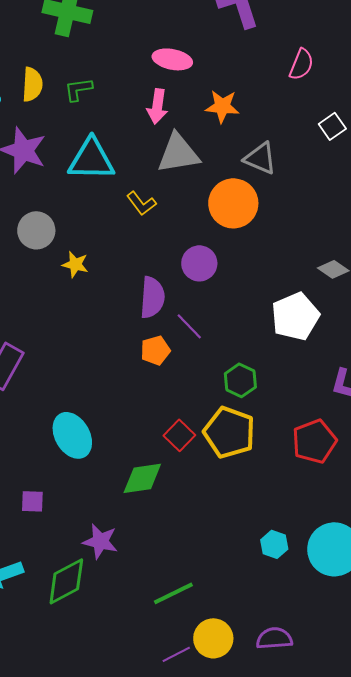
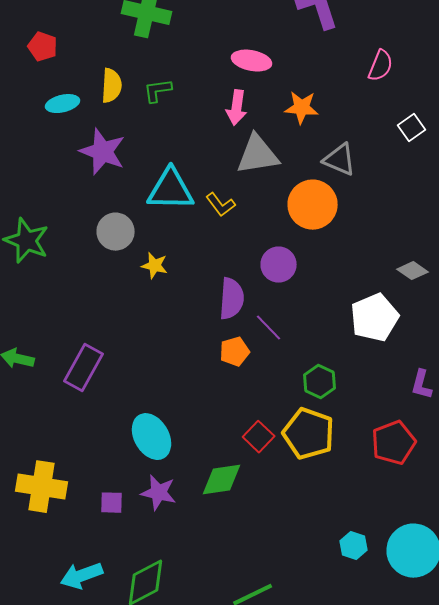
cyan triangle: (91, 159) -> (171, 190), moved
purple star: (100, 541) -> (159, 493), moved

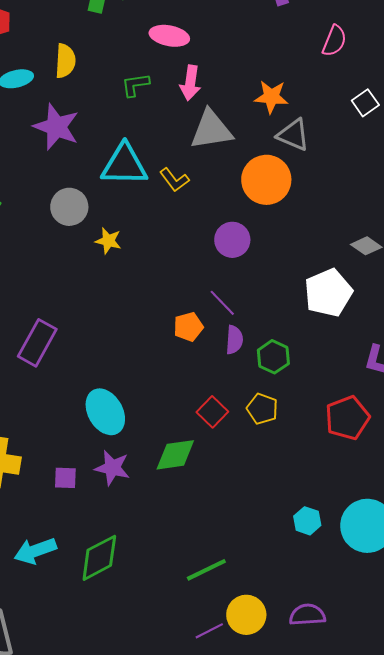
pink ellipse: (252, 61) -> (169, 36), moved
green L-shape: (158, 91) -> (135, 85), moved
orange star: (302, 108) -> (271, 97), moved
purple semicircle: (232, 299) -> (234, 340), moved, size x0.7
yellow pentagon: (309, 434) -> (262, 409), size x0.6

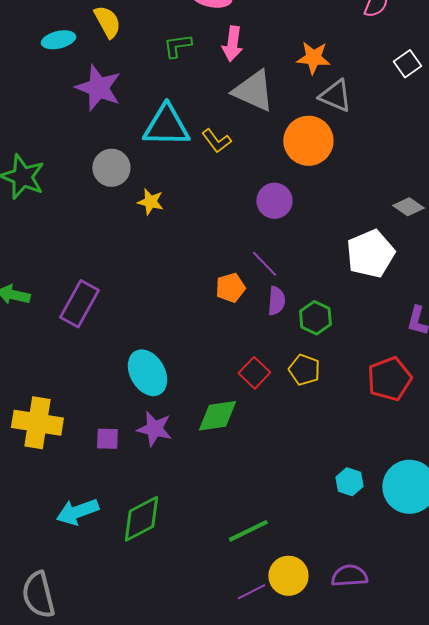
yellow semicircle: (65, 61) -> (107, 22), turned -32
gray triangle: (211, 130) -> (253, 91), turned 33

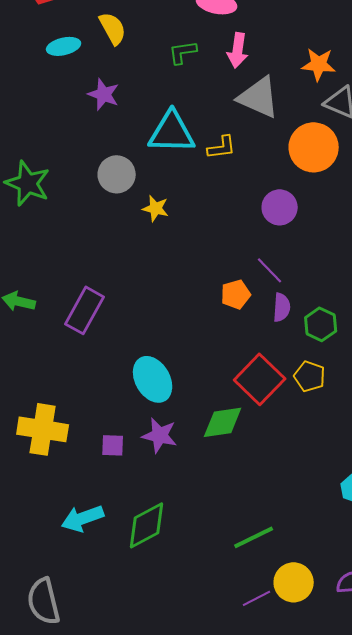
purple star: (98, 88) -> (104, 94), size x0.7
yellow L-shape: (216, 141) -> (222, 147), turned -60
red square: (254, 373) -> (260, 379), size x1.6

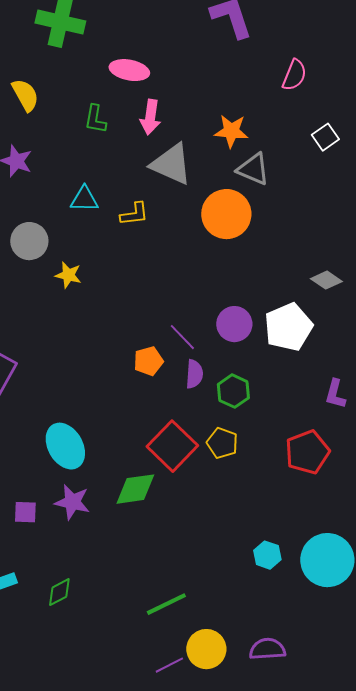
green L-shape: (183, 52) -> (95, 119), turned -72
cyan triangle: (172, 132) -> (84, 199), size x0.6
purple circle: (280, 207) -> (234, 324), moved
green diamond: (147, 525) -> (59, 592), size x0.6

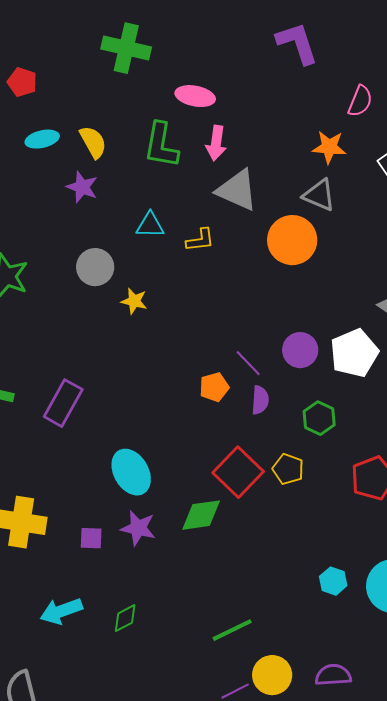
yellow semicircle: (25, 95) -> (93, 142), moved
green L-shape: (95, 119) -> (161, 145), size x1.6
orange star: (231, 131) -> (329, 147), moved
green hexagon: (233, 391) -> (319, 418), moved

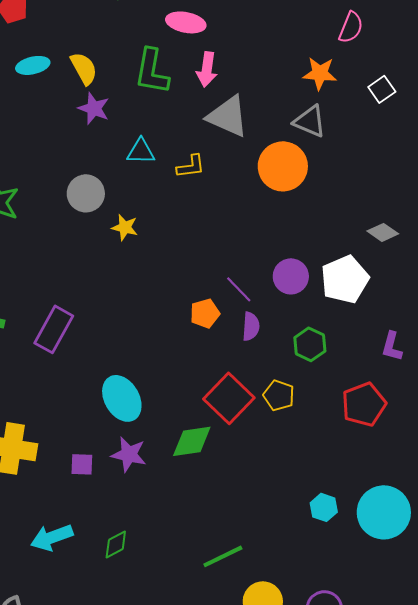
purple star: (82, 187) -> (94, 108), moved

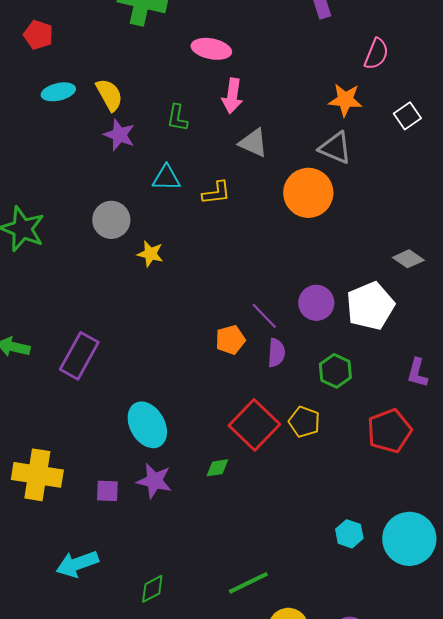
green L-shape: (152, 71) -> (177, 118), moved, size x0.6
gray triangle: (228, 116) -> (253, 143), size x0.7
green diamond: (192, 441) -> (217, 468), size x0.6
green diamond: (116, 544) -> (152, 589), moved

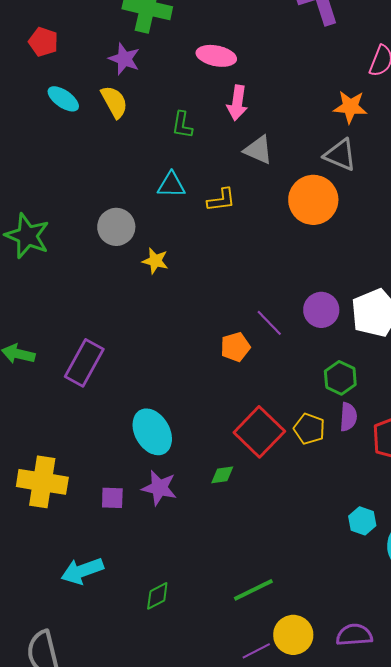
cyan ellipse: (58, 92) -> (63, 99), turned 48
purple star: (119, 135) -> (124, 59), moved
purple semicircle: (276, 353) -> (348, 417), moved
cyan hexagon: (349, 534) -> (362, 521), moved

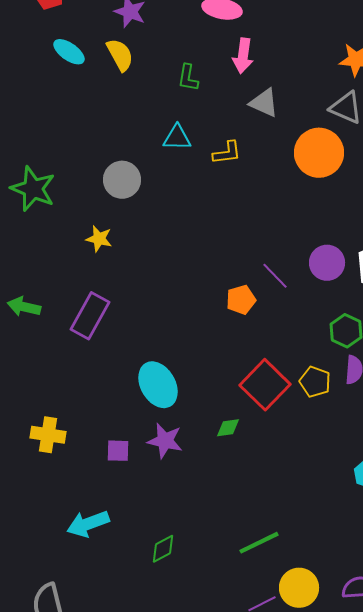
yellow star: (155, 261) -> (99, 239), moved
yellow cross: (42, 482) -> (48, 435), size x0.7

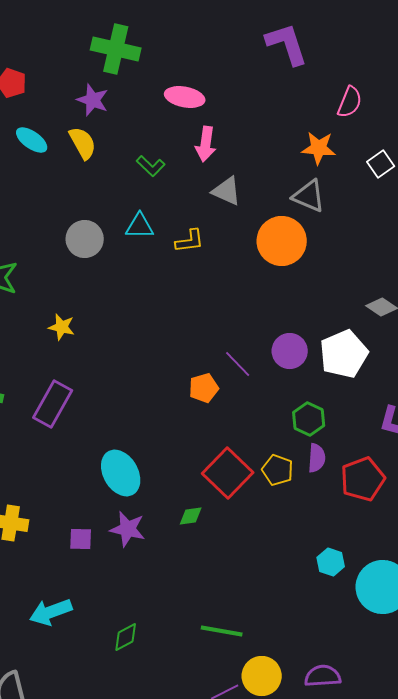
green L-shape: (188, 78) -> (151, 166), turned -56
gray circle: (122, 180) -> (85, 239), moved
green line: (259, 543) -> (222, 631), turned 36

